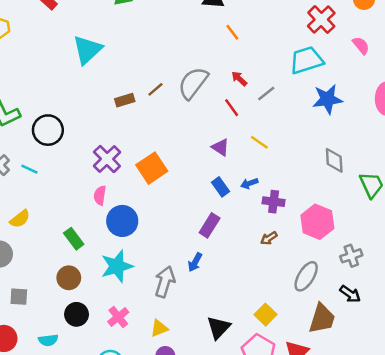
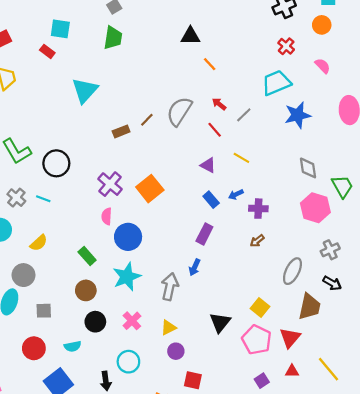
red cross: (321, 20) -> (286, 46), size x0.7
pink hexagon: (317, 222) -> (315, 208), moved

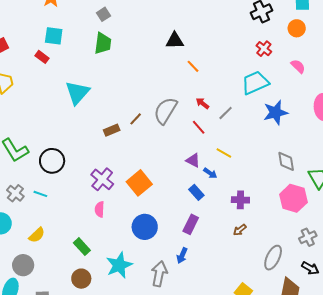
blue arrow: (236, 194) -> (210, 173), moved, turned -120
blue circle: (128, 237) -> (145, 227), moved

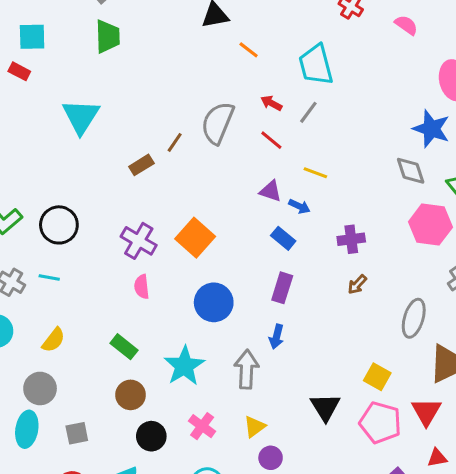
cyan trapezoid: (255, 83) -> (316, 65), moved, turned -72
blue star: (276, 113) -> (431, 129), moved, turned -30

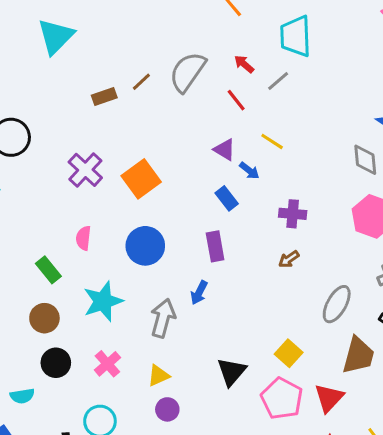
pink semicircle: (142, 287) -> (83, 238), moved
purple rectangle: (282, 288) -> (215, 246), turned -40

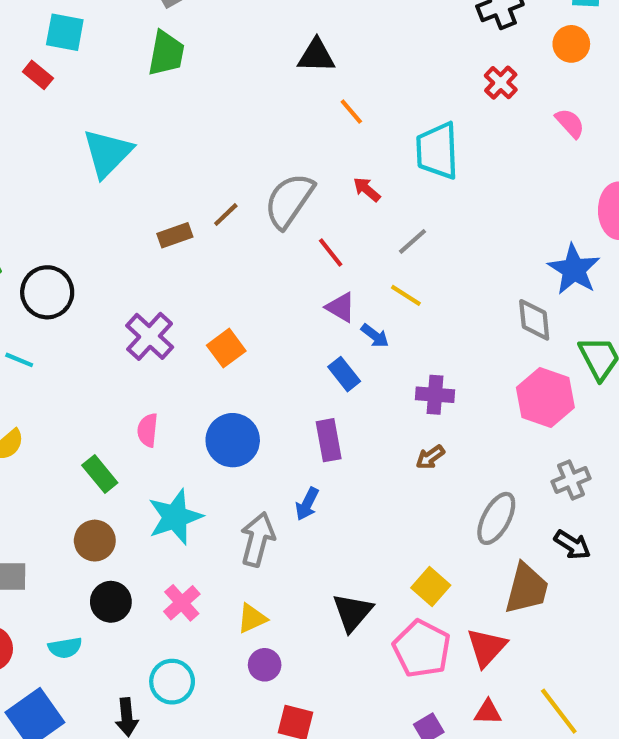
gray line: (278, 81) -> (412, 241), moved
red line: (236, 100) -> (331, 252), moved
orange square: (141, 179) -> (226, 348), size x0.7

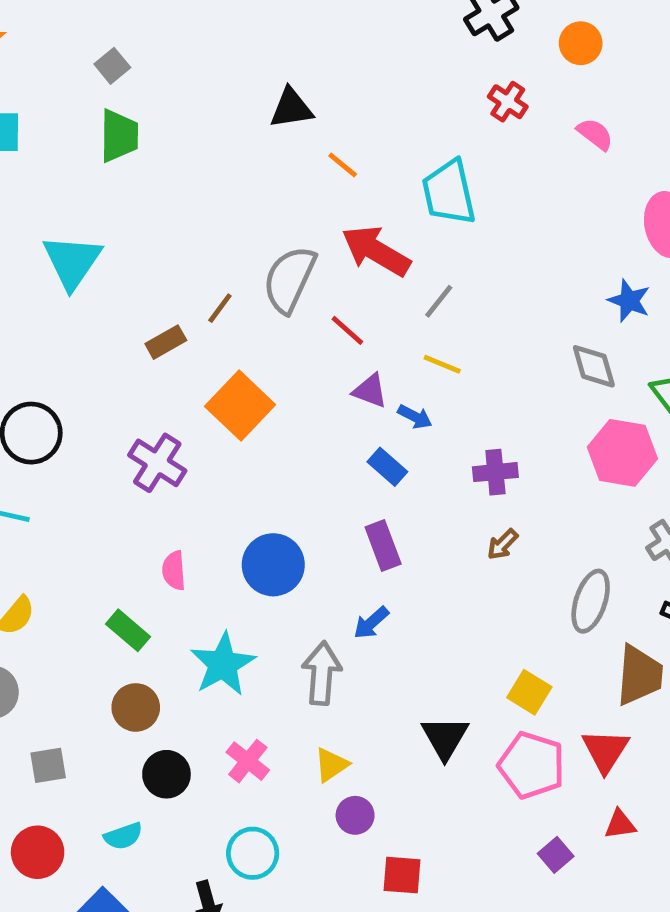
red arrow: (367, 189) -> (376, 251), size x2.0
blue star: (574, 269) -> (629, 301), size x0.7
orange square: (226, 348) -> (240, 406), moved, size x1.5
blue arrow: (307, 504) -> (371, 623), turned 32

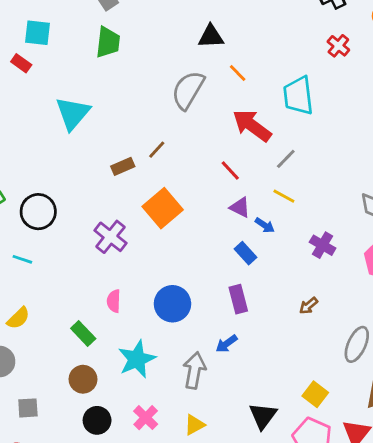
gray semicircle: (289, 279) -> (188, 90), moved
purple cross: (495, 472) -> (323, 245), moved, turned 30

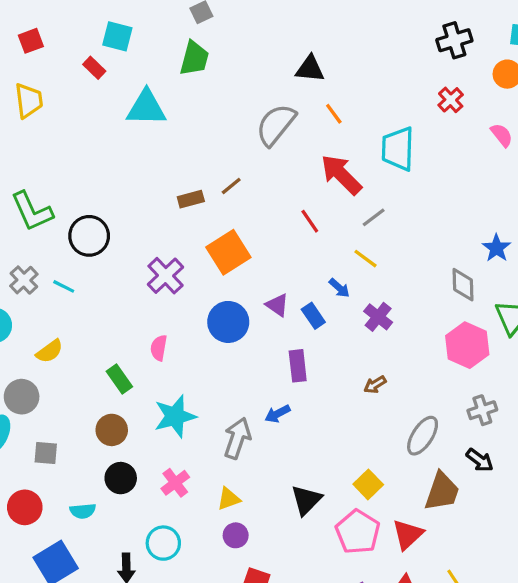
cyan triangle: (73, 113) -> (146, 108), moved, turned 42
purple triangle: (240, 207) -> (277, 305), moved
purple cross: (323, 245) -> (378, 317), moved
blue circle: (172, 304) -> (228, 322), moved

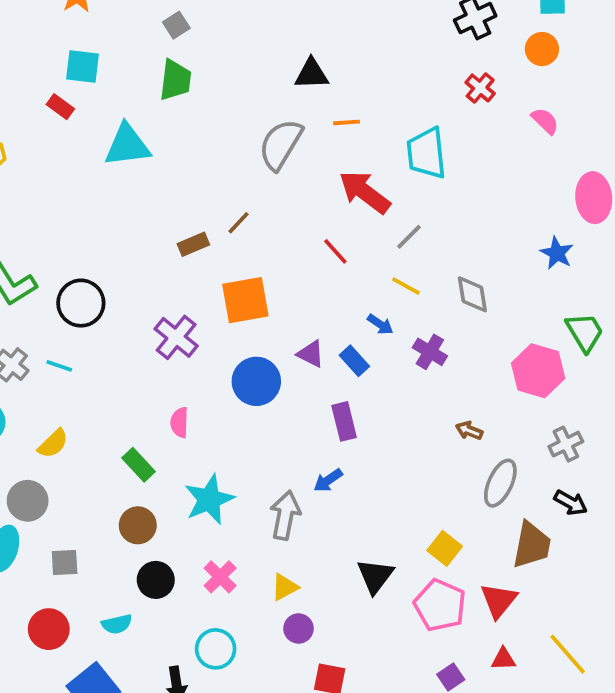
orange line: (334, 114) -> (346, 122), turned -50
orange square: (228, 252) -> (245, 300), turned 30
gray diamond: (463, 285) -> (472, 294), moved
brown arrow: (375, 385) -> (469, 431), moved, turned 60

